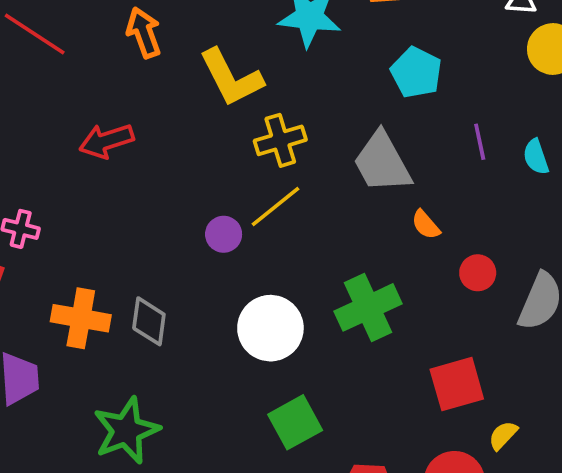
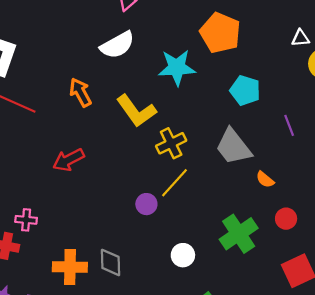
red circle: (478, 273) -> (286, 219), moved
white circle: (270, 328) -> (183, 255), size x0.6

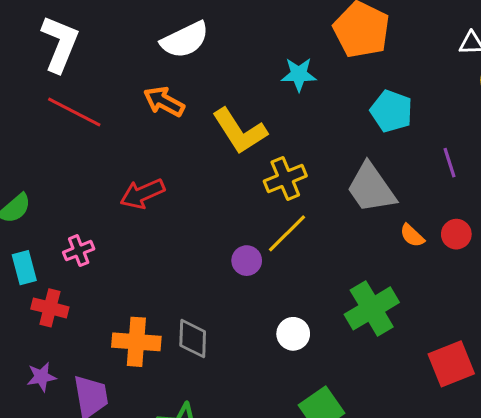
white semicircle: (117, 45) -> (185, 40), moved
cyan star: (177, 68) -> (299, 74), size x0.7
orange arrow: (80, 92) -> (164, 101), turned -36
red circle: (286, 219) -> (456, 234), moved
pink cross: (26, 220) -> (79, 251), moved, turned -30

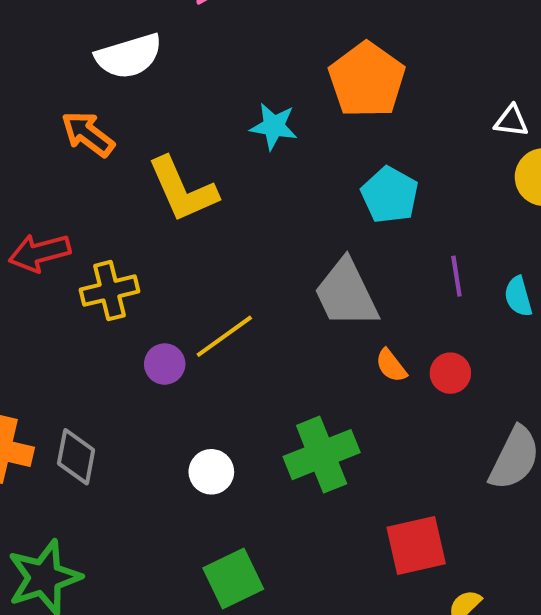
yellow cross: (285, 179) -> (110, 291), moved

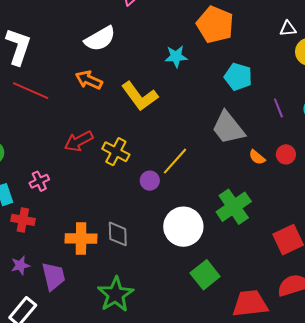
yellow cross: (110, 291) -> (116, 152), turned -36
white circle: (211, 472) -> (183, 227), size x1.8

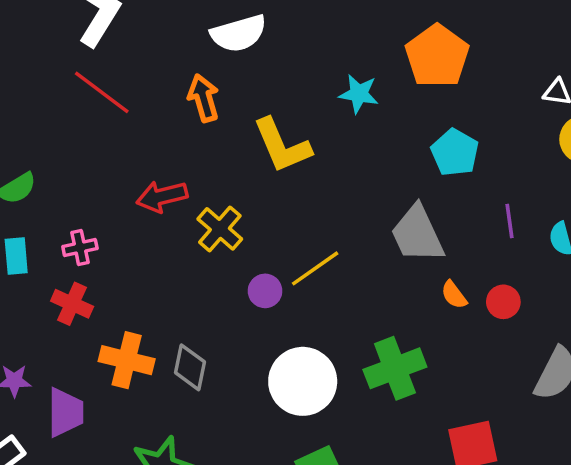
orange arrow: (89, 80) -> (203, 98), turned 36
red cross: (23, 220) -> (72, 304), moved

